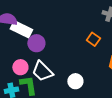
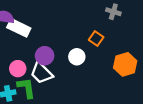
purple circle: (36, 43) -> (45, 56), moved
white circle: (75, 81) -> (77, 57), moved

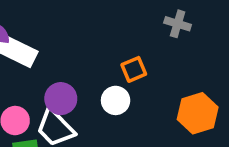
orange square: (96, 39) -> (134, 69), moved, turned 32

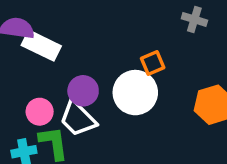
white circle: (116, 100) -> (135, 93), size x1.6

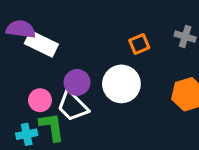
gray cross: (194, 19) -> (185, 37), moved
orange square: (153, 63) -> (139, 44), moved

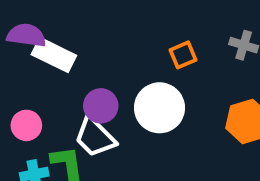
pink circle: (40, 100) -> (26, 125), moved

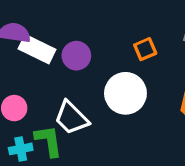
purple circle: (101, 106) -> (76, 56), moved

